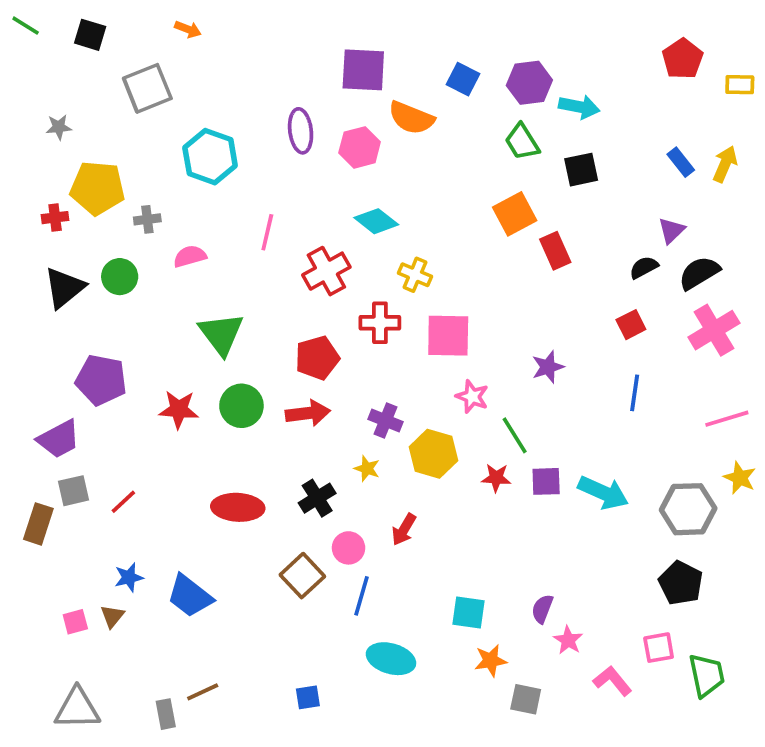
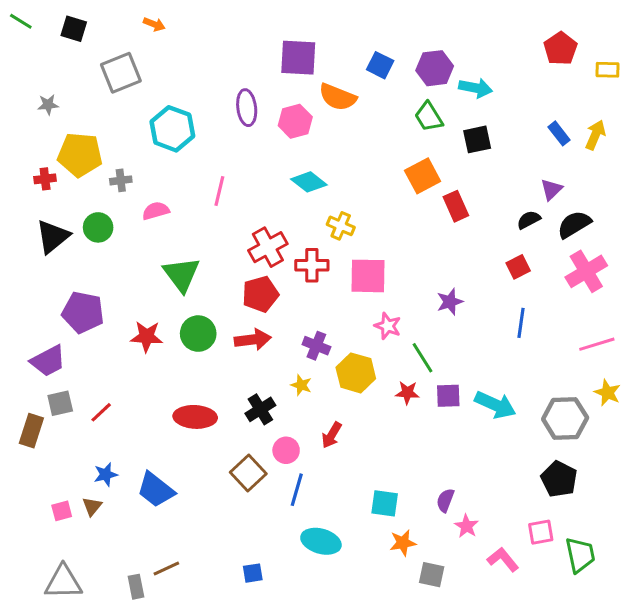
red cross: (326, 271) -> (268, 247), moved

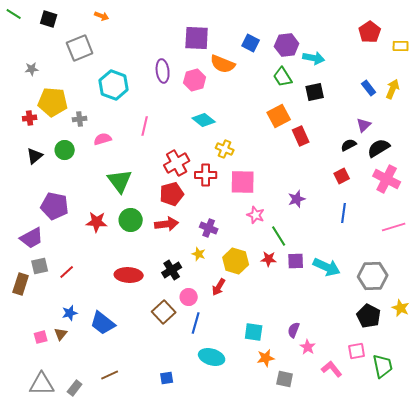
black triangle: (53, 237) -> (35, 156), size x0.7
pink cross: (586, 271) -> (387, 179), turned -32
yellow hexagon: (356, 373) -> (236, 261), moved
yellow star: (608, 393) -> (401, 308), moved
gray rectangle: (136, 587) -> (75, 388), moved, turned 49

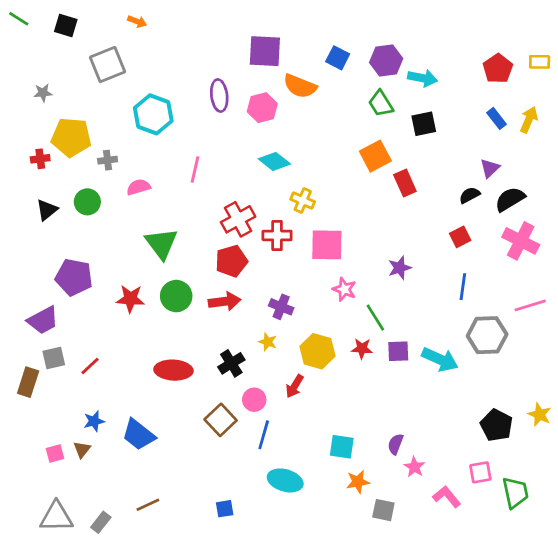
red pentagon: (370, 32) -> (498, 69), moved
gray hexagon: (373, 276) -> (487, 335), moved

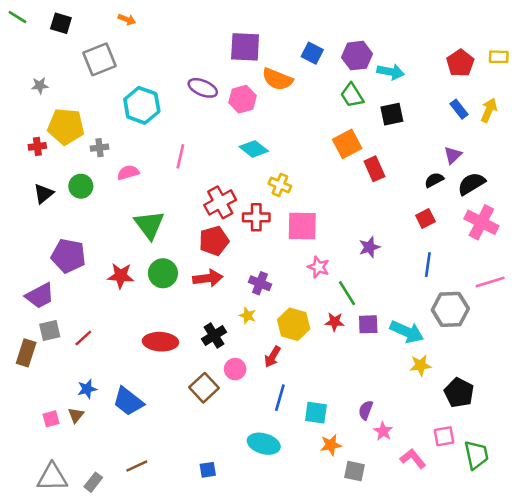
purple ellipse: (219, 96) -> (203, 88), turned -60
yellow star: (540, 414) -> (420, 365), moved, turned -30
blue line: (264, 435) -> (280, 398), moved

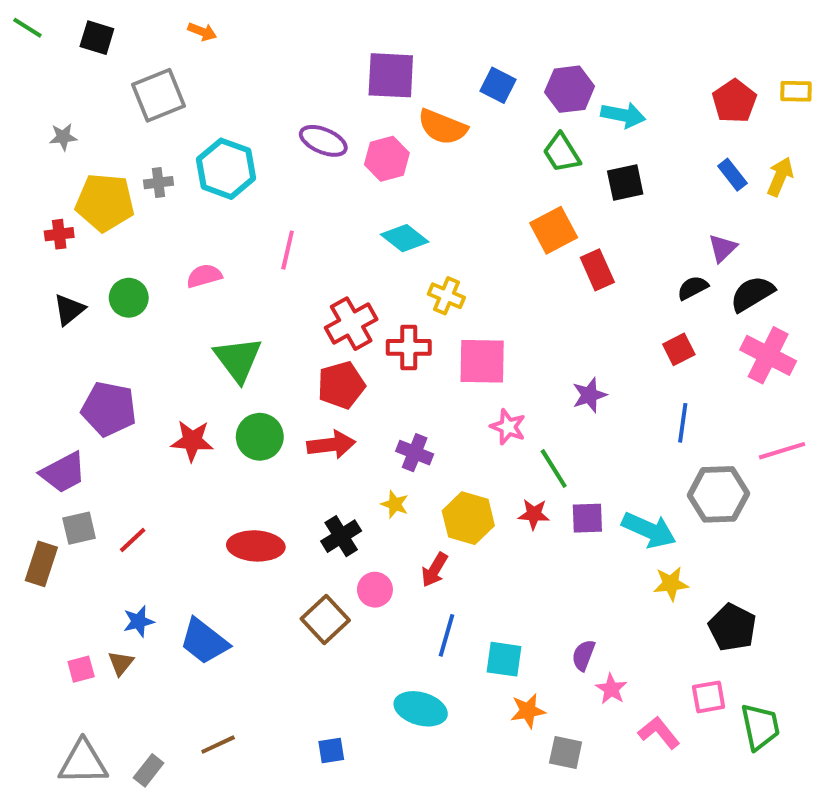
gray cross: (100, 148) -> (158, 183), moved

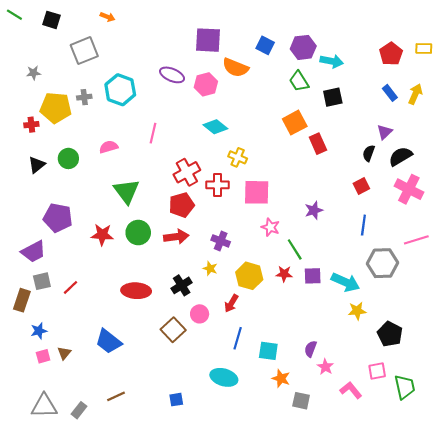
black semicircle: (693, 288) -> (369, 153), turned -42
blue star: (139, 621) -> (39, 331), moved
orange star: (528, 711) -> (281, 378), turned 30

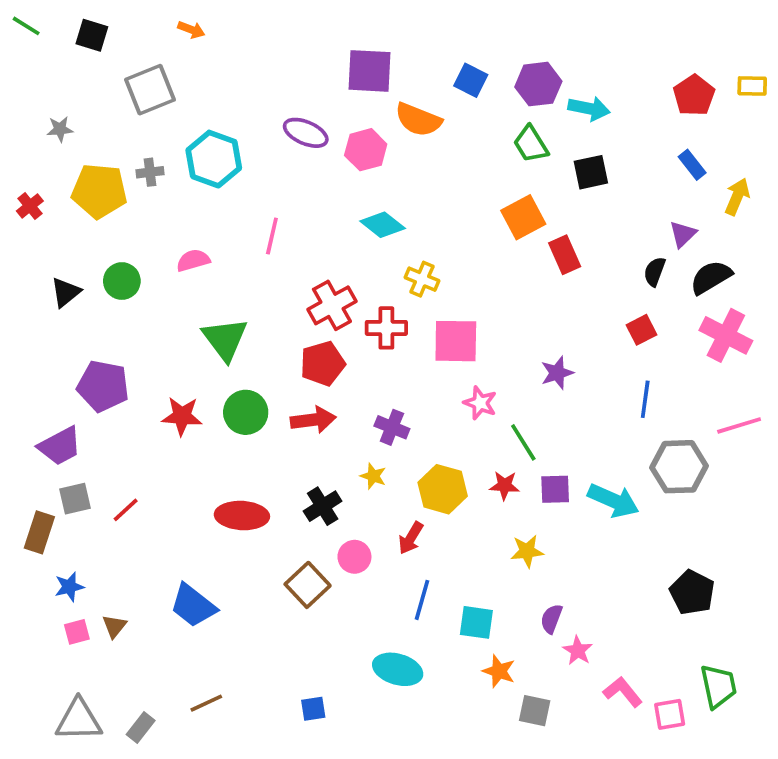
yellow arrow: (415, 94) -> (737, 197), moved
red cross: (31, 125) -> (30, 206), moved, turned -32
yellow star: (357, 311) -> (527, 551), moved
pink square: (377, 371) -> (670, 714), moved

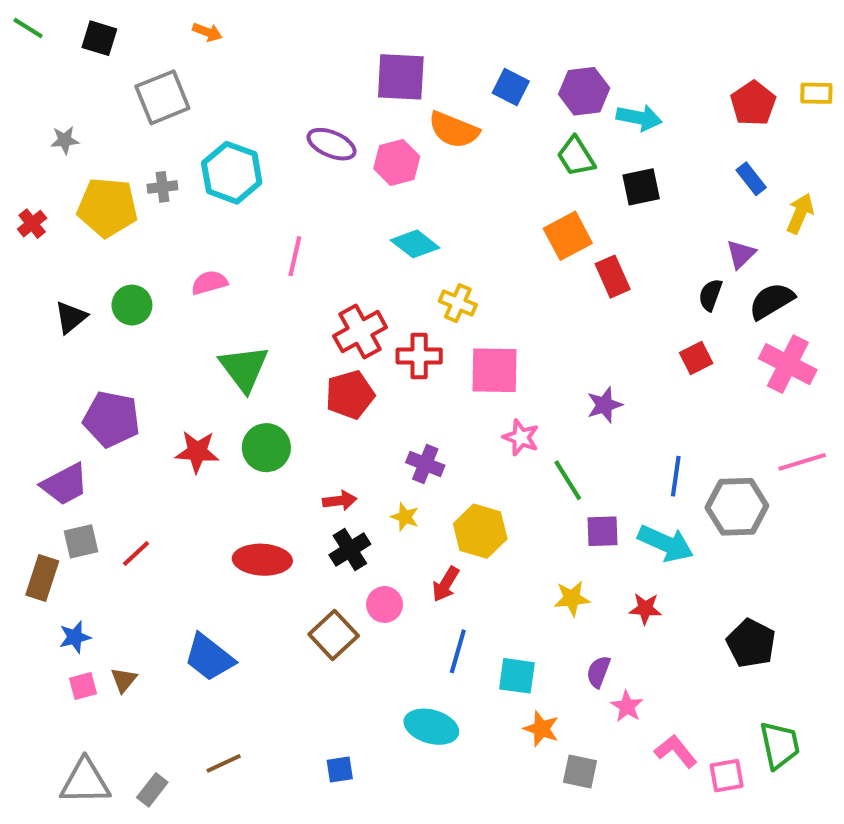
blue line: (645, 399) -> (676, 476), moved
red arrow: (313, 420) -> (340, 501), moved, size x0.7
red star: (505, 485) -> (645, 609), moved

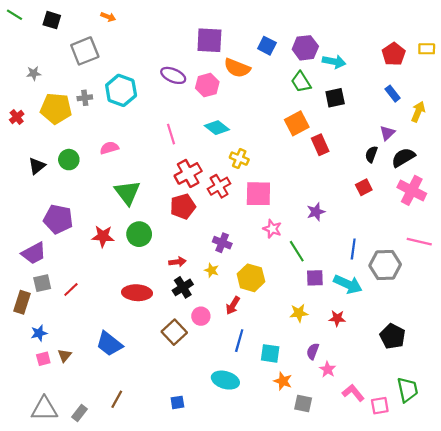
pink line: (295, 256) -> (171, 134), moved, turned -30
red cross: (419, 356) -> (219, 186), turned -30
pink line: (802, 462) -> (419, 242), turned 30
brown line: (224, 763) -> (117, 399), turned -36

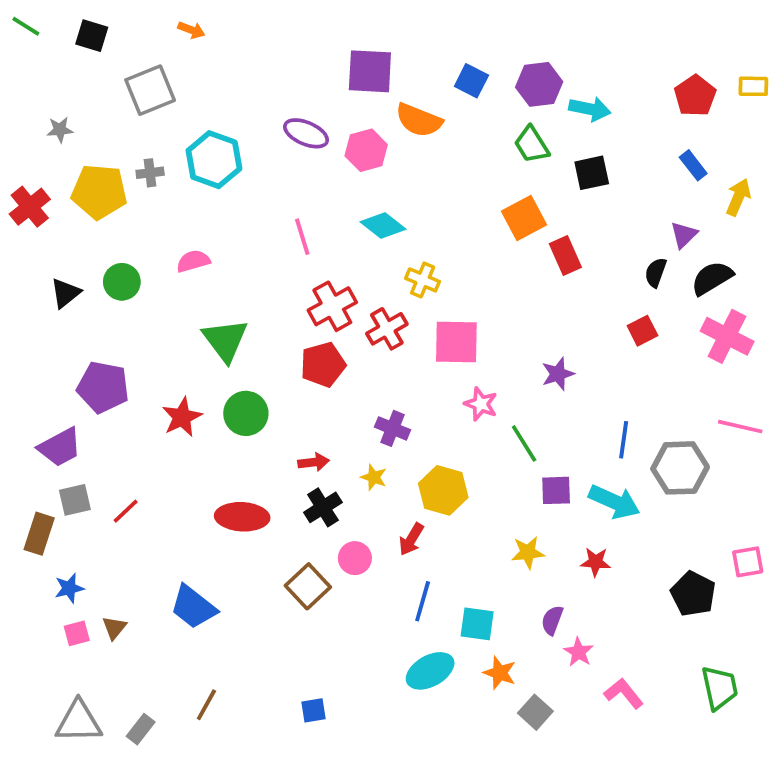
red cross: (17, 117) -> (30, 207), size x1.5
red star: (103, 236) -> (182, 417), turned -30
cyan ellipse: (225, 380) -> (430, 671), moved, turned -45
gray square: (303, 403) -> (535, 712), turned 30
pink square: (380, 406) -> (748, 562), moved

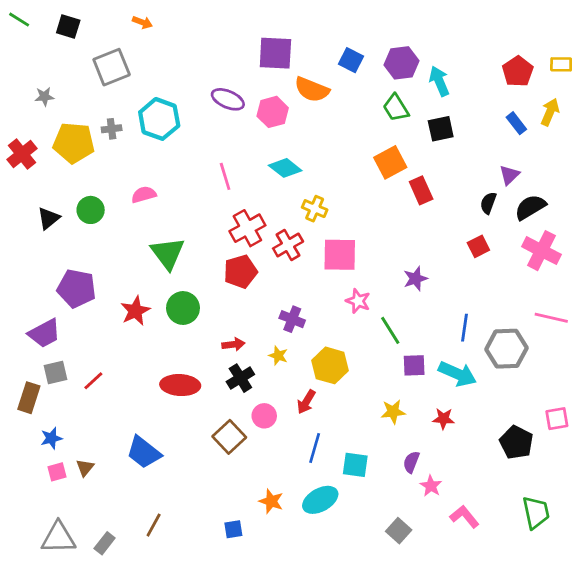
cyan arrow: (590, 109) -> (439, 81), turned -124
yellow arrow: (738, 197) -> (550, 112), moved
orange star: (500, 673) -> (271, 501), moved

